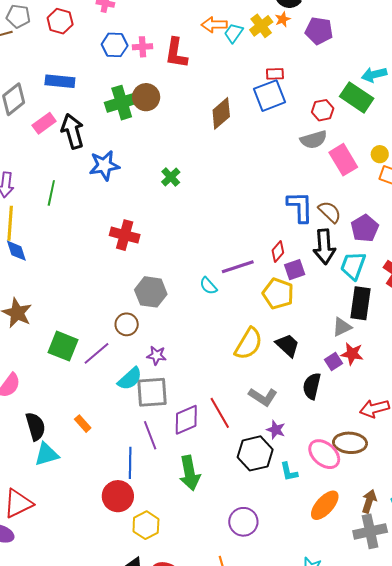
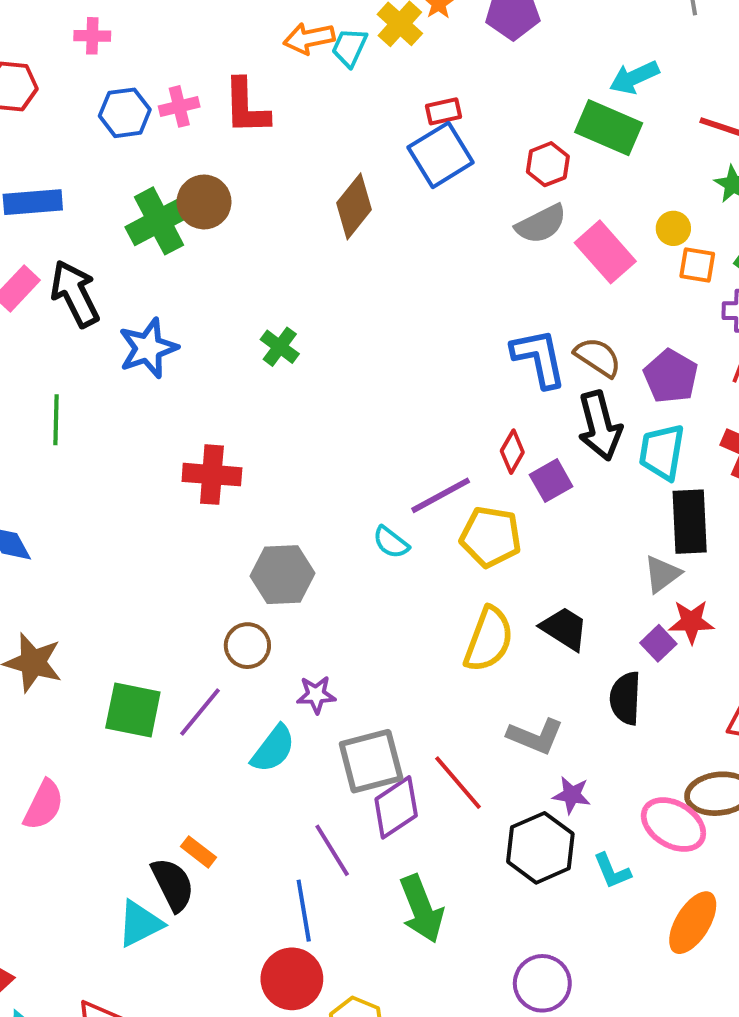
yellow pentagon: (278, 294) -> (491, 537), moved
gray square: (152, 392) -> (371, 761), moved
black semicircle: (35, 426) -> (173, 884), moved

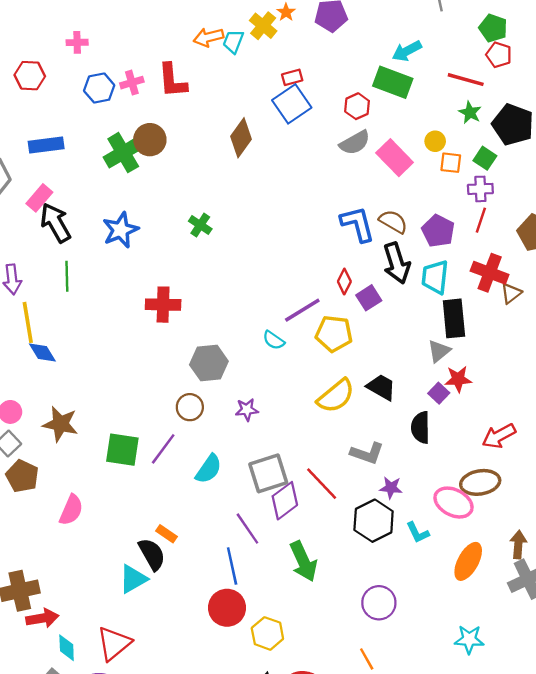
black arrow: (75, 294) -> (56, 223), moved
yellow semicircle: (489, 639) -> (336, 396), turned 33
purple star: (316, 695) -> (247, 410), moved

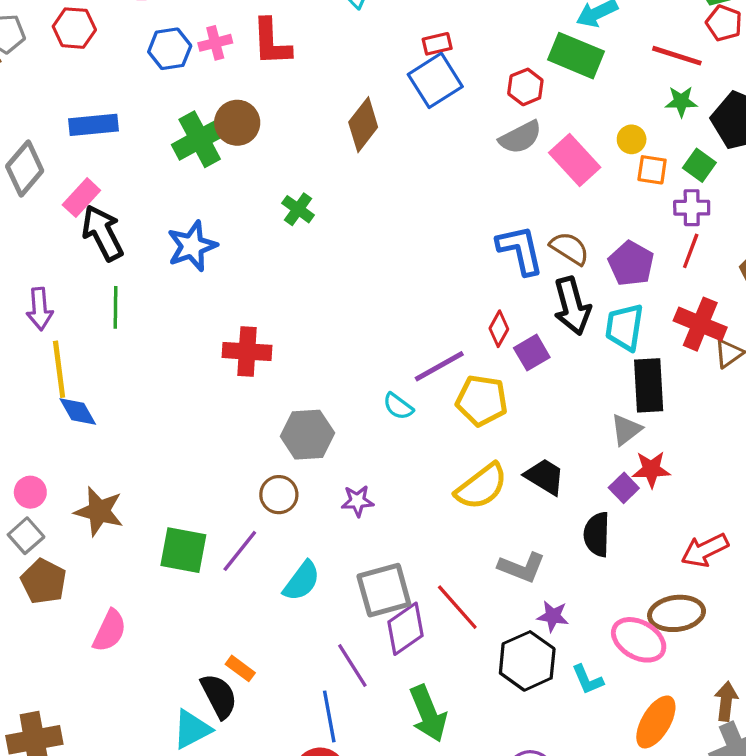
green star: (470, 113) -> (681, 101), turned -30
green cross: (200, 225) -> (298, 209), moved

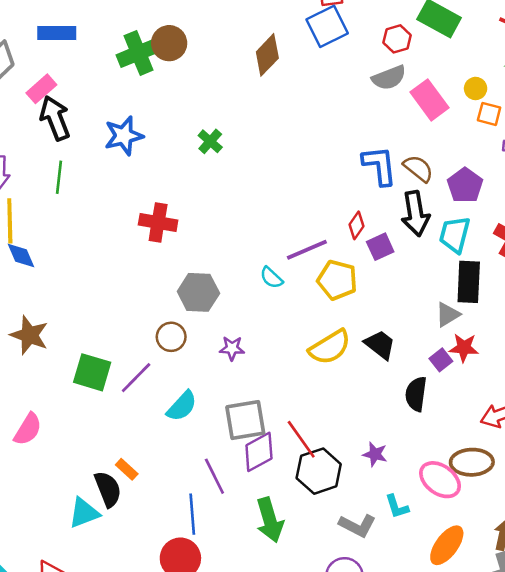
green cross: (298, 209) -> (210, 141), moved
gray L-shape: (522, 567) -> (357, 526), moved
black hexagon: (527, 661) -> (319, 471), moved

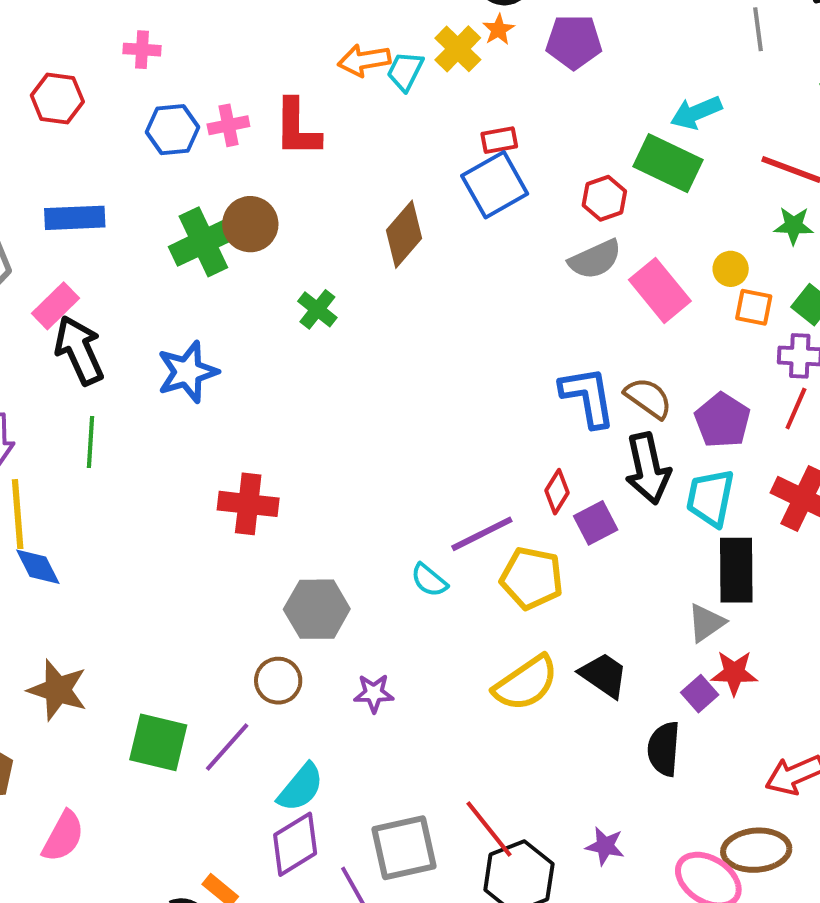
green cross: (210, 141) -> (317, 309), moved
gray square: (245, 420) -> (404, 848), moved
purple diamond: (259, 452) -> (295, 844), moved

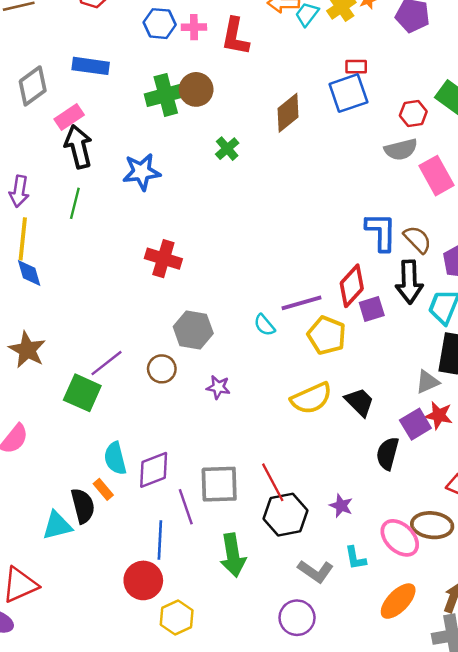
red diamond: (557, 492) -> (352, 286), size x1.6
purple square: (700, 694) -> (415, 424), size x1.4
purple line: (227, 747) -> (107, 363), moved
cyan semicircle: (301, 787) -> (115, 458), moved, turned 116

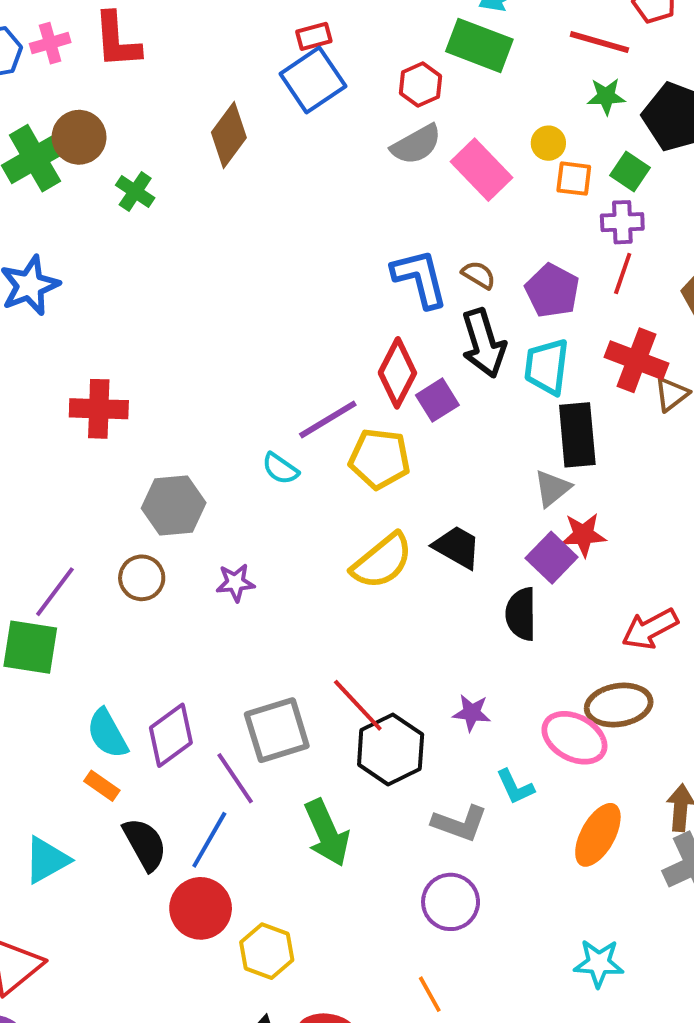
green cross: (227, 149) -> (135, 192), moved
brown semicircle: (417, 239) -> (479, 275), size x0.7
black semicircle: (83, 506) -> (145, 844), moved
blue line: (160, 540) -> (209, 840), turned 42

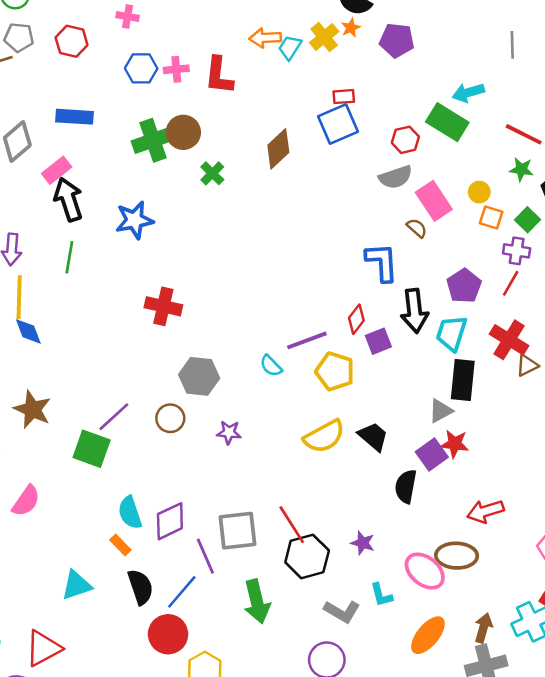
brown semicircle: (479, 275) -> (417, 228), moved
red diamond: (397, 373) -> (356, 319), size x0.7

